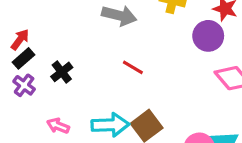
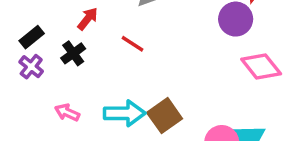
red arrow: (20, 40) -> (88, 19), moved
red line: (133, 67) -> (133, 44), moved

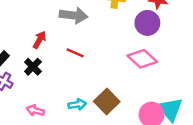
pink diamond: (261, 66) -> (142, 59), moved
cyan arrow: (125, 113) -> (77, 104), size x0.6

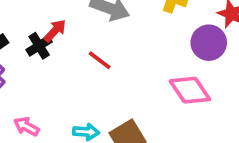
black cross: (33, 67) -> (39, 46), moved

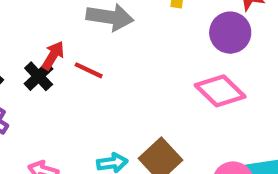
red line: (100, 60) -> (89, 70), moved

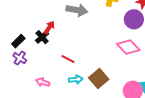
red line: (89, 70) -> (68, 59), moved

